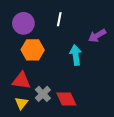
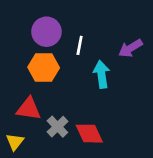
white line: (59, 19) -> (80, 45), moved
purple circle: (23, 23) -> (46, 32), moved
yellow triangle: (21, 103) -> (15, 142), moved

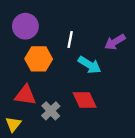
purple circle: (46, 32) -> (25, 26), moved
cyan arrow: (102, 74) -> (90, 65), turned 130
red diamond: (89, 134) -> (85, 100), moved

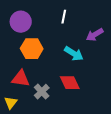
white line: (70, 40) -> (64, 17), moved

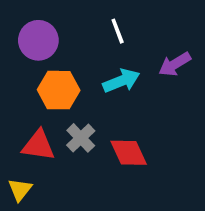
white line: (64, 17) -> (118, 31), turned -32
cyan arrow: (74, 54) -> (121, 81), moved, turned -54
gray cross: (42, 92) -> (81, 138), moved

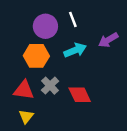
purple circle: (38, 40) -> (45, 26), moved
yellow triangle: (20, 190) -> (26, 116), moved

